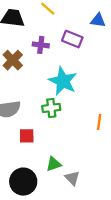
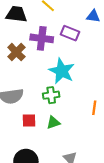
purple cross: (41, 45) -> (42, 38), size x1.5
green triangle: (54, 164) -> (53, 123), moved

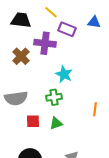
purple rectangle: (70, 33) -> (67, 29), moved
cyan star: (62, 71) -> (64, 74), size x0.7

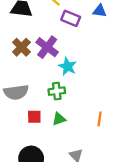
purple cross: (45, 43) -> (47, 47), moved, turned 30
orange line: (95, 109) -> (100, 119), moved

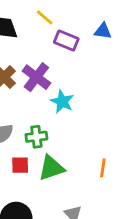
green cross: (57, 91) -> (36, 137), moved
green triangle: (59, 119) -> (51, 168), size x1.5

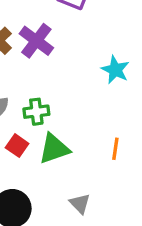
cyan star: (62, 101) -> (115, 70), moved
red square: (20, 165) -> (17, 146), turned 36

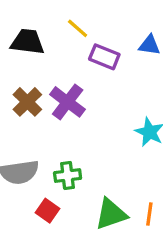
green triangle: (54, 149) -> (111, 214), moved

